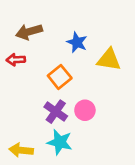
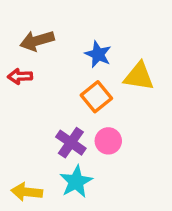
orange square: (60, 77) -> (96, 97), moved
cyan star: (60, 142) -> (76, 182), turned 30

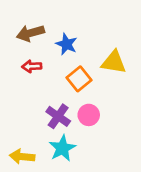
blue star: (98, 54) -> (67, 44), moved
red arrow: (20, 76) -> (32, 66), moved

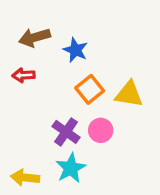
yellow triangle: (114, 62) -> (129, 94), moved
red arrow: (32, 66) -> (24, 75), moved

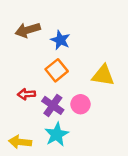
red arrow: (24, 75) -> (26, 94), moved
orange square: (90, 89) -> (57, 70), moved

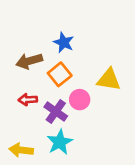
brown arrow: (28, 30) -> (29, 61), moved
pink circle: (81, 104) -> (80, 100), moved

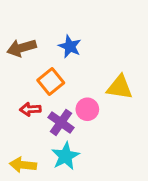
brown arrow: (29, 61) -> (22, 48), moved
orange square: (60, 74) -> (51, 82), moved

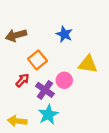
blue star: (70, 46) -> (64, 34), moved
red arrow: (30, 109) -> (22, 80), turned 136

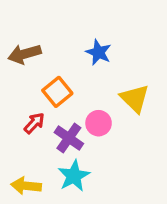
yellow triangle: (88, 64) -> (135, 98), turned 36

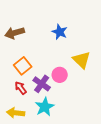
orange square: (57, 92) -> (23, 66), moved
red arrow: (34, 123) -> (21, 88), moved, turned -80

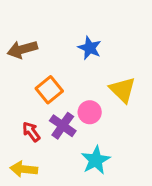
orange square: (23, 66) -> (49, 90), moved
cyan star: (45, 107) -> (96, 160), moved

